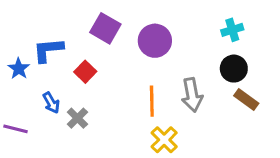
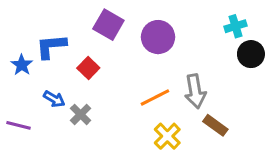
black circle: (234, 69) -> (251, 54), moved
brown rectangle: (246, 100) -> (215, 125), moved
orange line: (152, 101) -> (155, 97), turned 64
blue arrow: (51, 103) -> (54, 99), turned -30

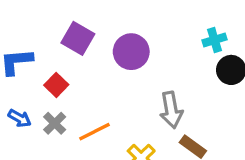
orange line: (155, 97) -> (95, 132), moved
gray cross: (81, 114) -> (55, 123), moved

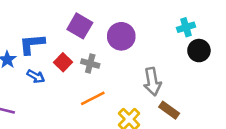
blue arrow: (20, 118) -> (36, 76), moved
gray cross: (55, 123) -> (90, 63), moved, turned -30

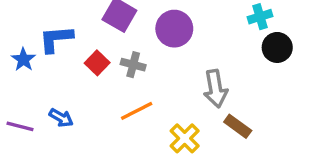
blue arrow: (36, 76) -> (61, 118), moved

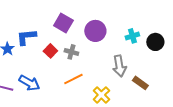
cyan cross: (260, 17) -> (132, 36), moved
blue arrow: (61, 118) -> (29, 83), size x1.5
brown rectangle: (238, 126) -> (140, 83), moved

